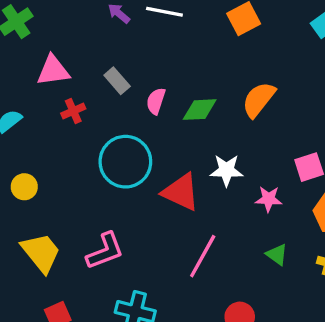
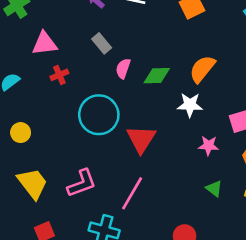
gray rectangle: (117, 81) -> (102, 43), moved
white star: (226, 170) -> (190, 105), moved
red triangle: (181, 192) -> (141, 139), turned 36
pink line: (203, 256) -> (132, 193), moved

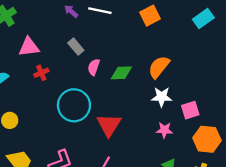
white star: (190, 105) -> (162, 97), moved

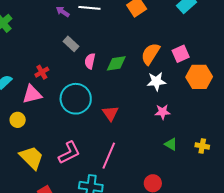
pink triangle: (29, 47) -> (32, 94), moved
pink square: (190, 110) -> (181, 54), moved
red triangle: (109, 125) -> (110, 113), size x0.7
orange hexagon: (207, 139) -> (199, 77), moved

